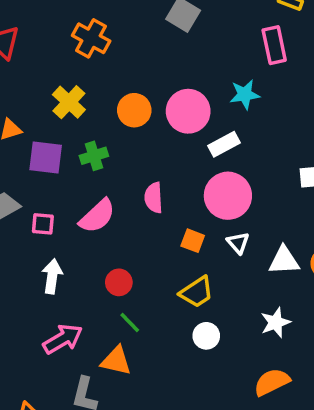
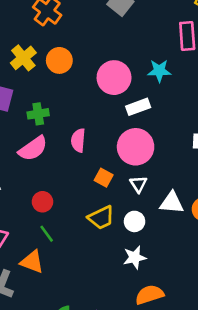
orange circle: (134, 110) -> (59, 60), moved
green cross: (94, 156) -> (38, 114), moved
white star: (275, 323) -> (135, 257), moved
white circle: (206, 336) -> (135, 221), moved

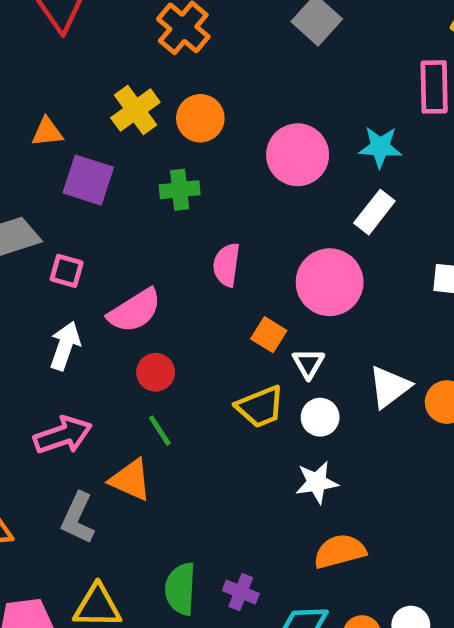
white rectangle: (138, 107) -> (374, 212), moved, turned -35
green cross: (38, 114) -> (180, 190), moved
pink semicircle: (33, 148) -> (135, 311), moved
white triangle: (138, 184) -> (308, 363), moved
white triangle: (172, 203) -> (389, 387), turned -45

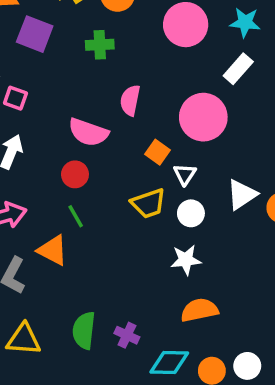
pink semicircle: (135, 311) -> (88, 132), moved, turned 48

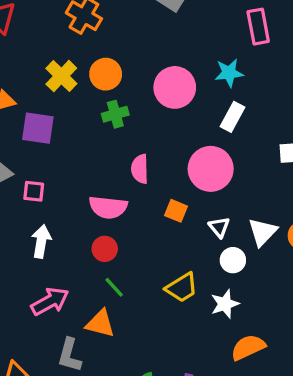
green cross: (100, 45) -> (115, 114), moved
white triangle: (185, 174) -> (219, 227), moved
yellow trapezoid: (148, 203) -> (182, 288), moved
white circle: (191, 213) -> (233, 260), moved

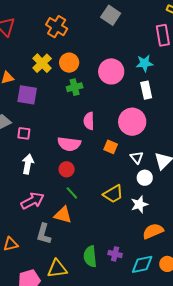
white rectangle: (233, 117) -> (146, 90), turned -42

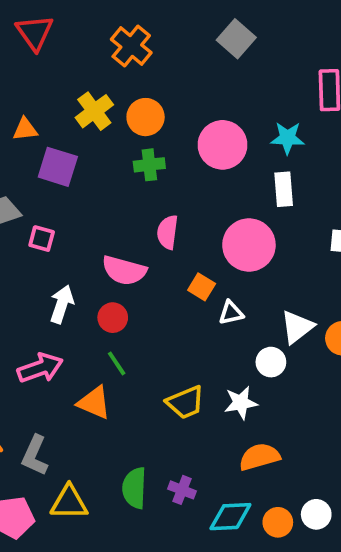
white triangle: (137, 157) -> (231, 313), moved, turned 48
white arrow: (28, 164) -> (62, 304), moved
white circle: (145, 178) -> (271, 362), moved
yellow trapezoid: (113, 194) -> (185, 402), moved
gray L-shape: (44, 234) -> (35, 455), moved

